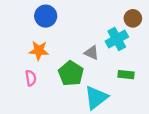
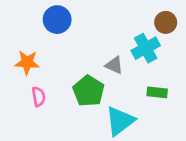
orange star: (39, 50) -> (27, 62), moved

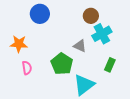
brown circle: (166, 22) -> (91, 16), moved
green rectangle: (157, 92) -> (110, 65), turned -72

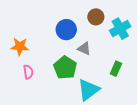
blue circle: (40, 14) -> (66, 30), moved
cyan cross: (102, 34) -> (120, 29), moved

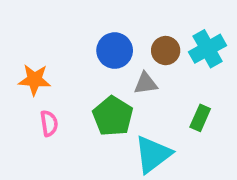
brown circle: (96, 17) -> (166, 51), moved
gray triangle: (84, 49) -> (146, 83), turned -32

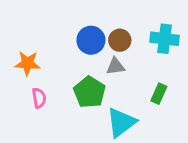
cyan cross: (207, 49) -> (165, 39), turned 36
brown circle: (166, 51) -> (120, 40), moved

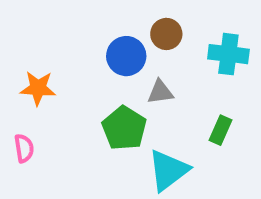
brown circle: (120, 40) -> (166, 34), moved
pink semicircle: (39, 98) -> (24, 148), moved

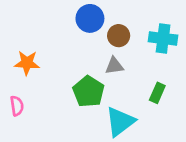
brown circle: (166, 34) -> (119, 36), moved
blue circle: (126, 56) -> (90, 18), moved

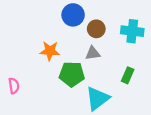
orange star: (27, 63) -> (50, 51), moved
green pentagon: (89, 92) -> (72, 74), turned -30

